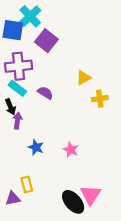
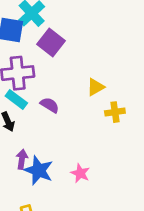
purple arrow: (17, 121) -> (22, 159), moved
blue star: (36, 147) -> (39, 170), size x1.5

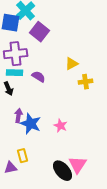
cyan rectangle: (16, 100) -> (15, 73), turned -35

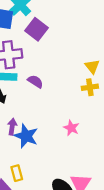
yellow triangle: (72, 64) -> (92, 66), moved, turned -40
pink star: (61, 126) -> (71, 128), moved

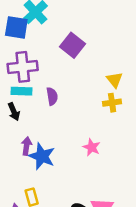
purple square: (36, 29) -> (72, 45), moved
purple semicircle: (35, 81) -> (52, 96), turned 49

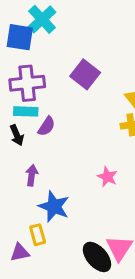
purple square: (72, 45) -> (85, 74), moved
purple semicircle: (52, 96) -> (47, 126), moved, turned 42
blue star: (42, 156) -> (54, 206), moved

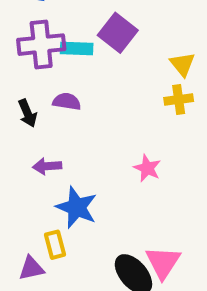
cyan rectangle: (26, 111) -> (77, 48), moved
purple semicircle: (47, 126) -> (67, 101), turned -114
purple arrow: (32, 175) -> (47, 166), turned -102

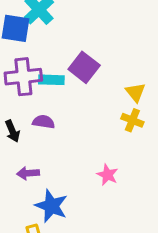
yellow cross: (179, 99) -> (132, 120), turned 30

